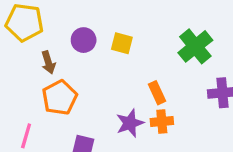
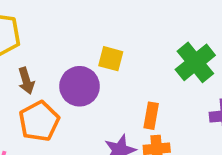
purple circle: (84, 40) -> (80, 86), moved, size x1.4
orange rectangle: (157, 93) -> (151, 116), turned 35

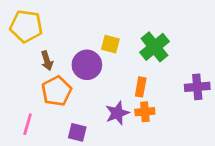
green cross: (195, 62) -> (154, 47), moved

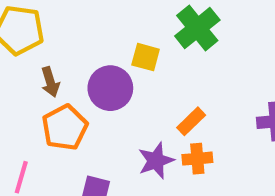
green cross: (154, 47) -> (197, 28), moved
orange rectangle: (141, 87) -> (191, 121), turned 36

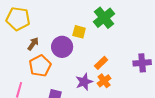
brown arrow: (50, 82) -> (33, 44), turned -128
orange cross: (197, 159) -> (104, 81), turned -32

